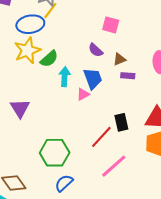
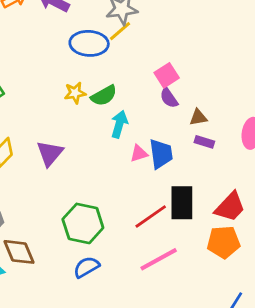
pink square: (111, 25) -> (167, 75), moved, turned 30
yellow star: (27, 51) -> (75, 93), moved, size x0.6
blue trapezoid: (93, 78) -> (161, 154), moved
black rectangle: (121, 122) -> (182, 203), size x1.4

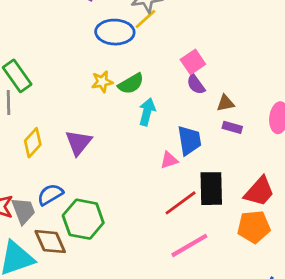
pink triangle: (139, 153) -> (169, 160), moved
green hexagon: (83, 223) -> (83, 219), moved
blue semicircle: (86, 267) -> (50, 195), moved

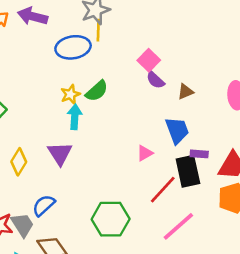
yellow line: (145, 19) -> (98, 30), turned -35
cyan arrow: (147, 112) -> (75, 117), moved
purple rectangle: (232, 127) -> (199, 154), moved
blue trapezoid: (189, 140) -> (177, 130), moved
green hexagon: (83, 219) -> (111, 219), moved

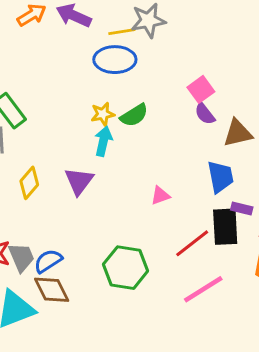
yellow line: (98, 30) -> (122, 32), moved, turned 70
brown triangle: (185, 92) -> (238, 133), size x1.5
pink triangle: (145, 153) -> (160, 196), moved
blue semicircle: (44, 205) -> (48, 261), moved

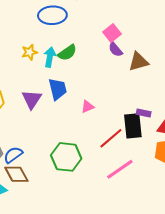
yellow star: (103, 114) -> (30, 52), moved
cyan arrow: (103, 141) -> (50, 57), moved
blue trapezoid: (220, 177) -> (58, 89), moved

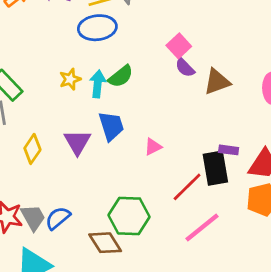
brown diamond: (16, 174) -> (105, 243), moved

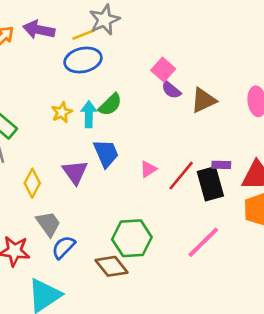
red line: (187, 187) -> (181, 176), moved
gray trapezoid: (33, 217) -> (48, 224), moved

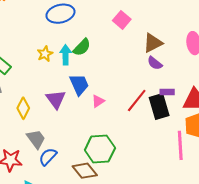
purple semicircle: (171, 90) -> (155, 63), moved
pink triangle: (148, 169) -> (98, 101), moved
pink line: (203, 242) -> (180, 145), moved, turned -48

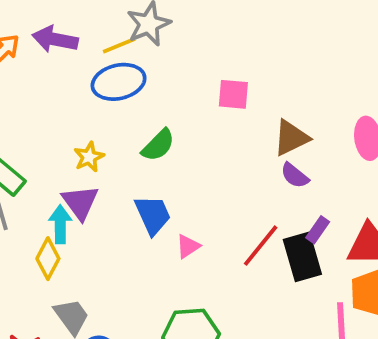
pink square: (122, 20) -> (233, 94), turned -36
cyan arrow: (66, 55) -> (60, 224), moved
purple rectangle: (167, 92) -> (318, 230), turned -56
purple triangle: (56, 99) -> (80, 202), moved

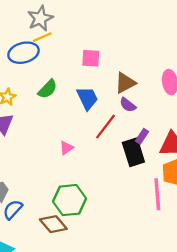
yellow line: (119, 45) -> (42, 37), moved
blue trapezoid: (153, 215) -> (87, 98), moved
red line: (261, 246) -> (106, 127), moved

